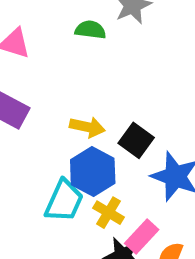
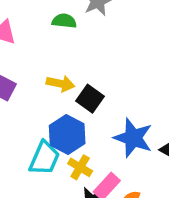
yellow arrow: (87, 127) -> (60, 84), moved
black square: (136, 140) -> (90, 99), moved

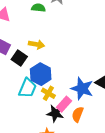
black square: (90, 99) -> (19, 58), moved
blue star: (133, 138) -> (82, 89), moved

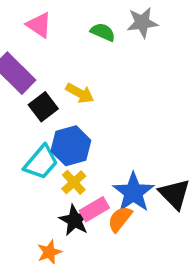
orange semicircle: (78, 114) -> (120, 219), moved

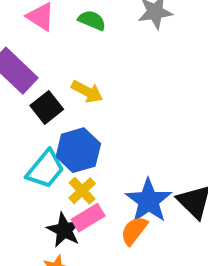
green semicircle: (103, 32) -> (92, 20), moved
pink rectangle: (94, 209) -> (88, 218), moved
black star: (75, 220) -> (64, 230), moved

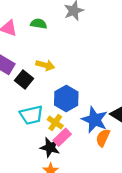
blue hexagon: (78, 150) -> (66, 99), moved
cyan trapezoid: (45, 169) -> (31, 115), turned 50
orange semicircle: (134, 231) -> (103, 138), moved

